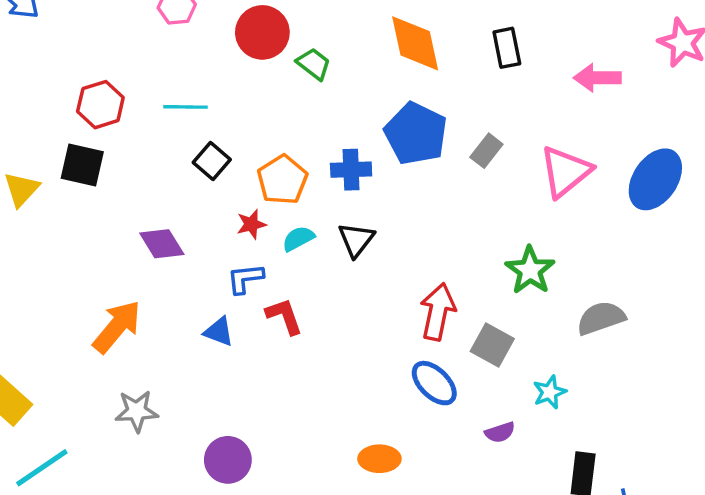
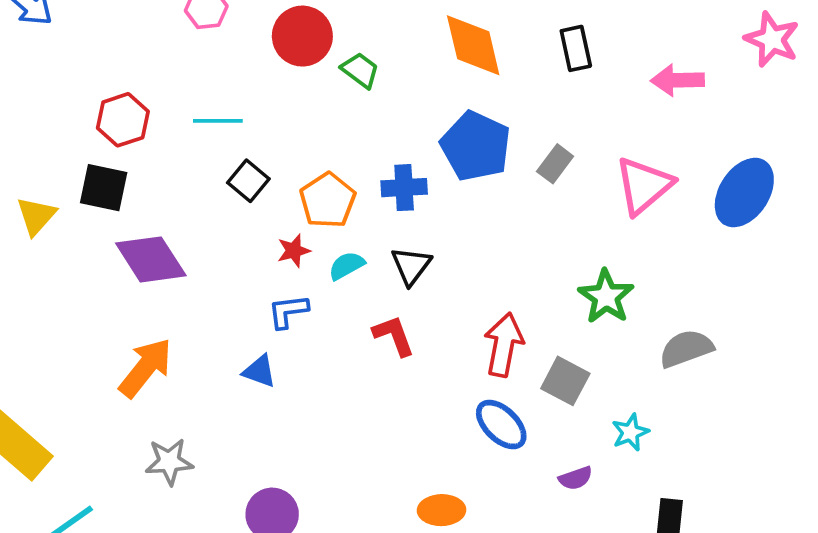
purple diamond: (162, 244) -> (151, 259), moved, size x1.4
red L-shape: (284, 316) -> (394, 336), moved

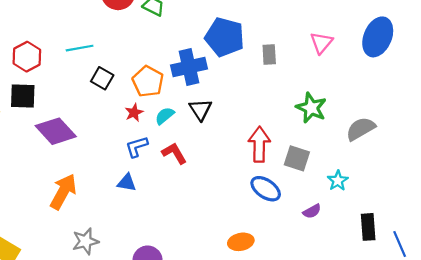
gray rectangle: (555, 164) -> (269, 54), moved, turned -30
pink triangle: (644, 186) -> (321, 43), size x0.7
blue cross: (404, 188) -> (189, 67), size x1.4
red L-shape: (394, 336) -> (174, 153), moved

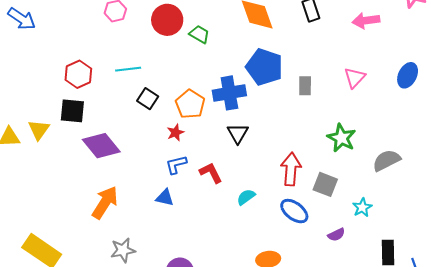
blue ellipse: (378, 37) -> (408, 75), size x0.7
cyan semicircle: (165, 116) -> (246, 197), moved

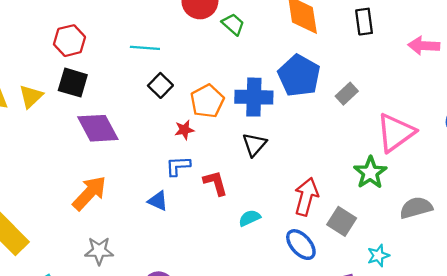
red hexagon: (78, 74) -> (69, 41), moved
pink triangle: (355, 78) -> (396, 133), moved, size x1.6
gray rectangle: (305, 86) -> (347, 94), moved, turned 36

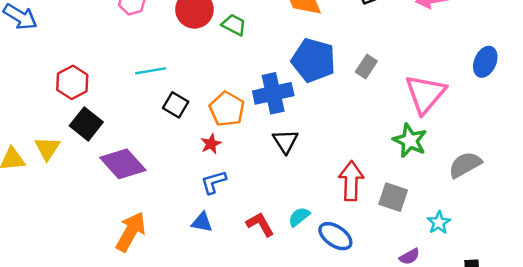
black square: (73, 83) -> (86, 124), turned 36
red L-shape: (215, 183) -> (260, 224), moved
blue ellipse: (301, 245) -> (335, 236), moved

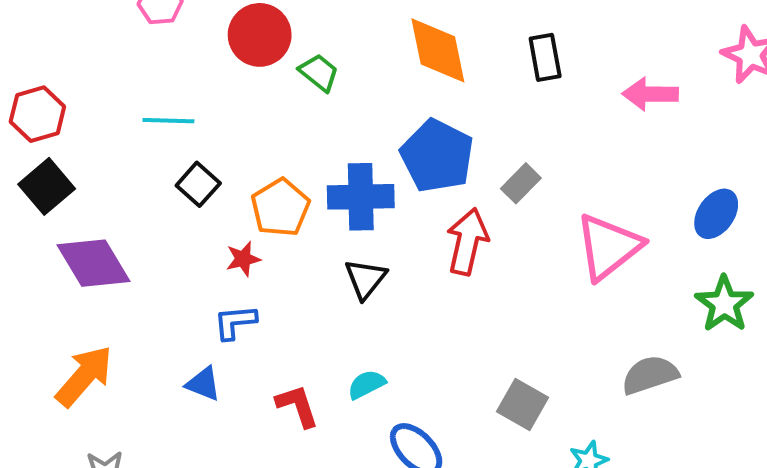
green star: (410, 141) -> (724, 304), moved
red arrow: (351, 181) -> (467, 242), moved
cyan semicircle: (299, 217) -> (367, 384), moved

